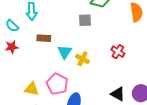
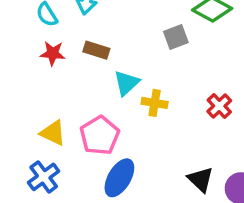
gray square: (85, 20) -> (176, 37), turned -32
red star: (12, 47) -> (53, 53), moved
yellow cross: (82, 59) -> (155, 103), turned -32

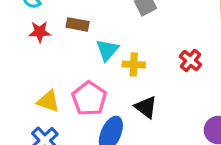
black triangle: (201, 179) -> (146, 107), moved

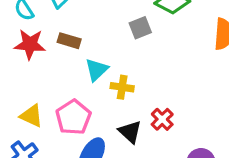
red star: (40, 32) -> (30, 44), size x1.4
red cross: (190, 60) -> (162, 119), moved

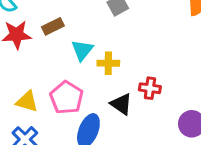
brown rectangle: (69, 41) -> (53, 26), turned -35
red cross: (162, 119) -> (150, 88), turned -30

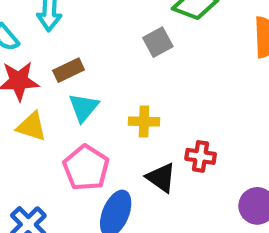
cyan triangle: (82, 50) -> (83, 107), moved
yellow triangle: (27, 101) -> (32, 127), moved

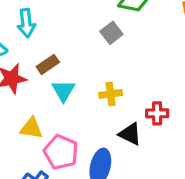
yellow triangle: (32, 127) -> (31, 128), moved
pink pentagon: (86, 168) -> (61, 152), moved

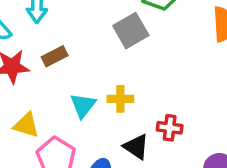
gray square: (111, 33) -> (131, 31), size x1.4
cyan triangle: (63, 91) -> (83, 105), moved

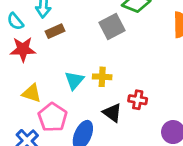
brown rectangle: (55, 56) -> (55, 31), moved

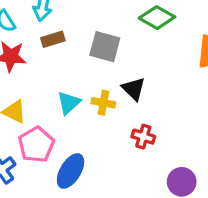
gray square: (112, 27) -> (105, 47), moved, turned 35
black triangle: (112, 113) -> (134, 89), moved

